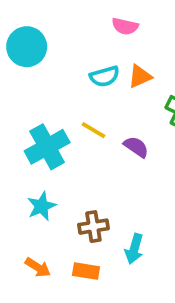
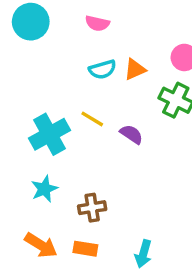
pink semicircle: (125, 26) -> (97, 23), moved
cyan circle: (27, 47) -> (31, 22), moved
cyan arrow: (134, 249) -> (143, 254), moved
orange arrow: (38, 267) -> (41, 245), size x1.4

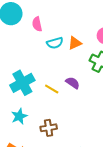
pink semicircle: (97, 23) -> (37, 24), moved, turned 64
yellow line: (92, 119) -> (52, 89), moved

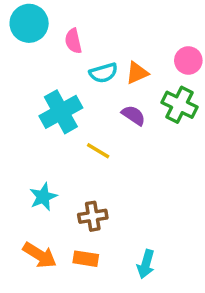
cyan cross: (22, 83) -> (61, 112), moved
purple semicircle: (73, 83) -> (133, 115), moved

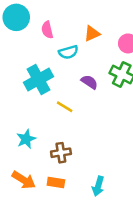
orange triangle: (137, 73) -> (92, 34), moved

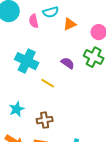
cyan semicircle: (68, 52) -> (51, 12), moved
cyan cross: (39, 79) -> (27, 61), turned -35

